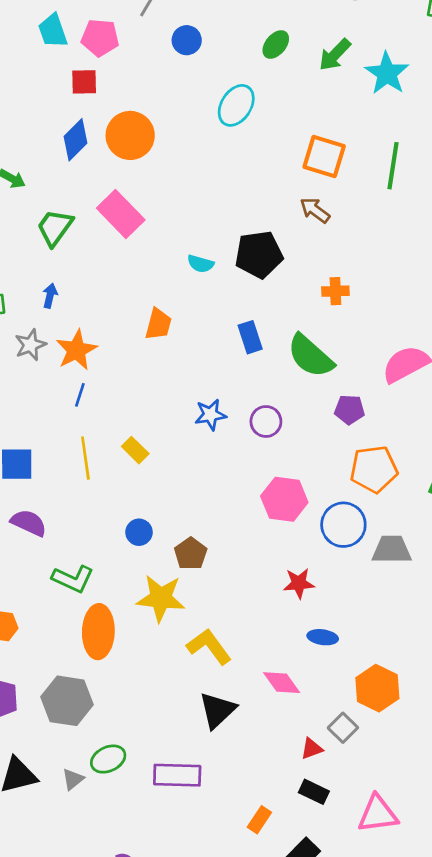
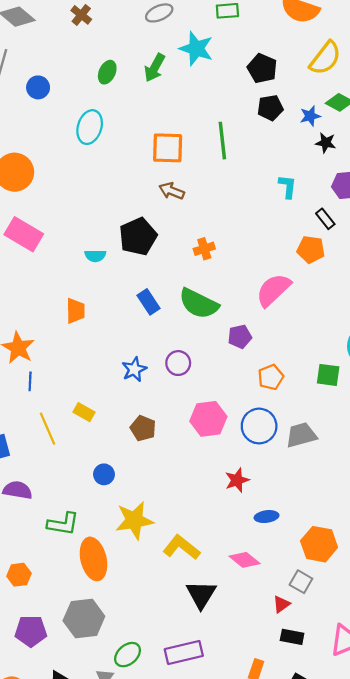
cyan star: (387, 73) -> (196, 49), moved
orange pentagon: (374, 469) -> (271, 377), size x0.7
brown pentagon: (191, 554) -> (143, 428), moved

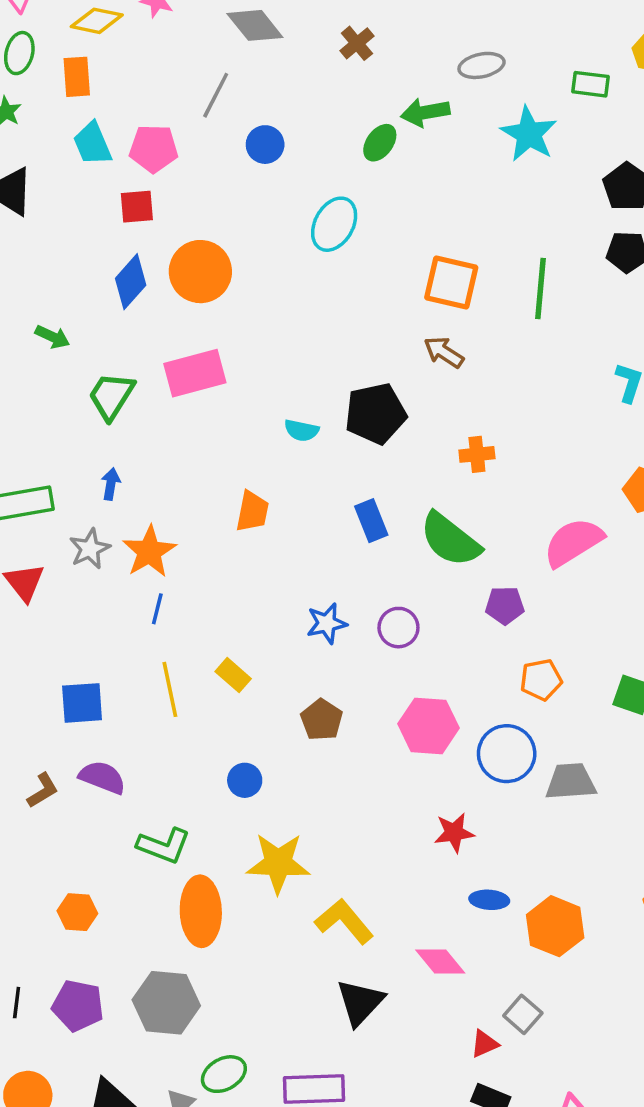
green arrow: (155, 68) -> (425, 112), moved, turned 40
pink rectangle: (24, 234) -> (195, 373), turned -57
orange hexagon: (319, 544) -> (555, 926), moved

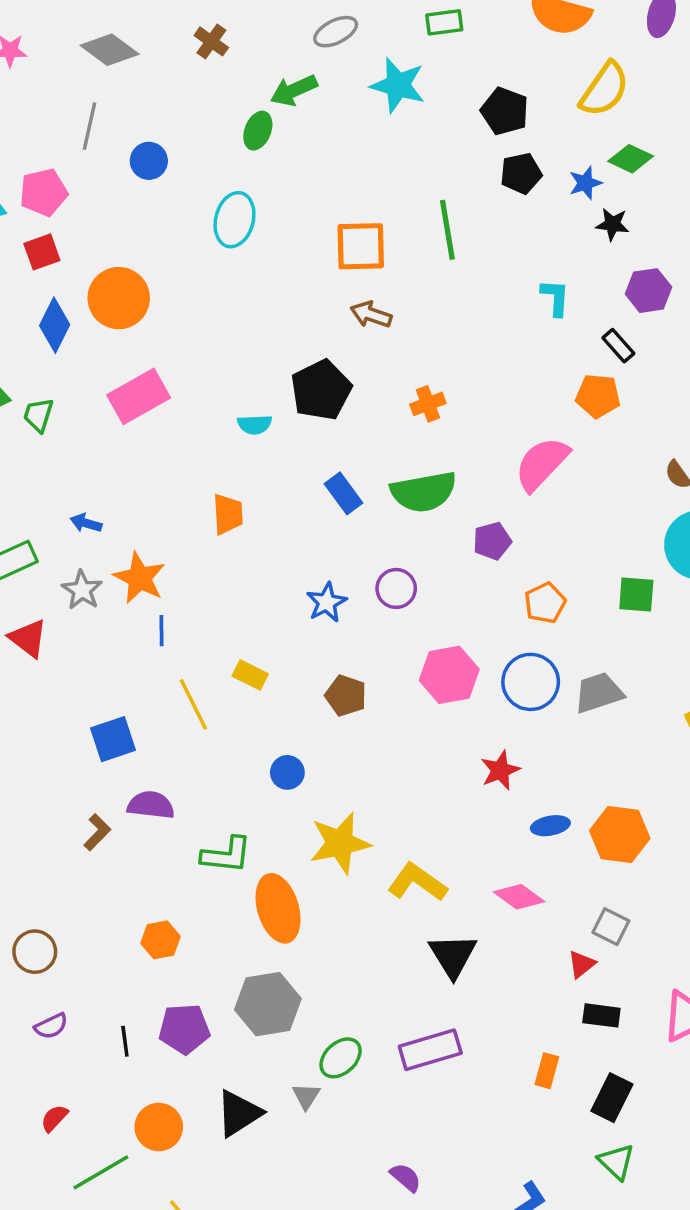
green trapezoid: (111, 396) -> (38, 415), moved, size x0.7
blue arrow: (111, 484) -> (86, 523), turned -68
green semicircle: (450, 540) -> (424, 492), turned -34

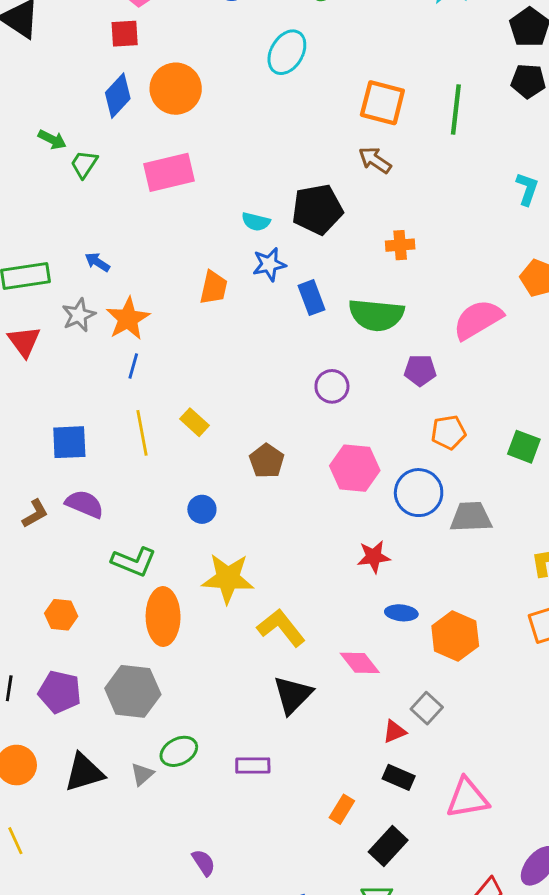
blue star: (327, 602) -> (269, 264), moved
purple rectangle: (430, 1050) -> (253, 765), size x0.7

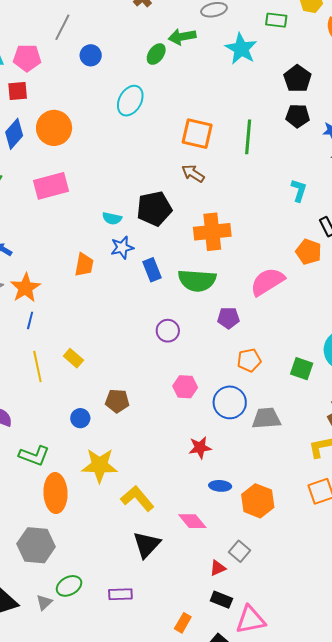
orange cross: (400, 245) -> (212, 232), size x1.8
brown pentagon: (267, 461) -> (117, 401), moved, turned -30
pink hexagon: (355, 468) -> (185, 387), size x0.7
pink triangle: (467, 798) -> (251, 620), moved

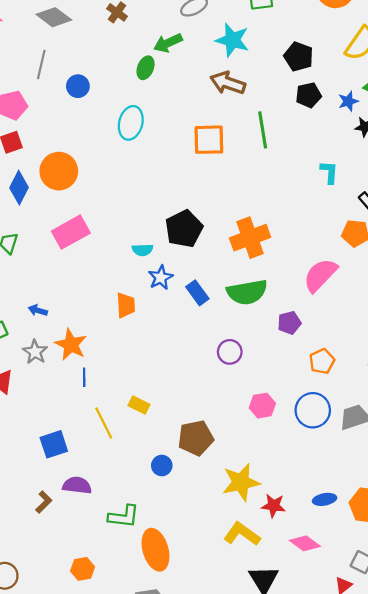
brown arrow: (193, 173) -> (228, 83), moved, size x1.4
brown pentagon: (117, 401) -> (196, 438), size x1.4
red star: (200, 448) -> (274, 506), moved, turned 30
yellow star: (100, 465) -> (241, 482), moved

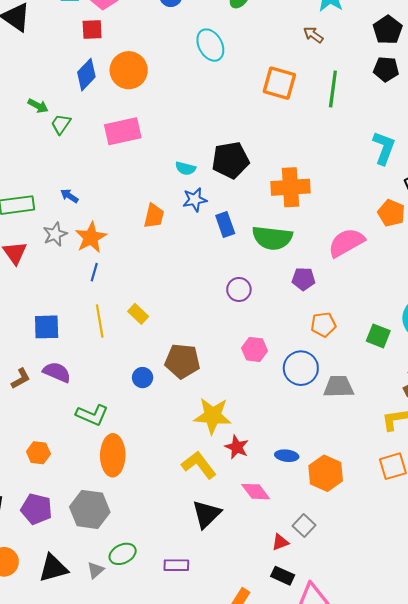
brown arrow: (228, 83) -> (313, 35), size x0.6
cyan ellipse: (131, 123) -> (210, 45), turned -60
cyan L-shape: (329, 172) -> (384, 148), size x1.4

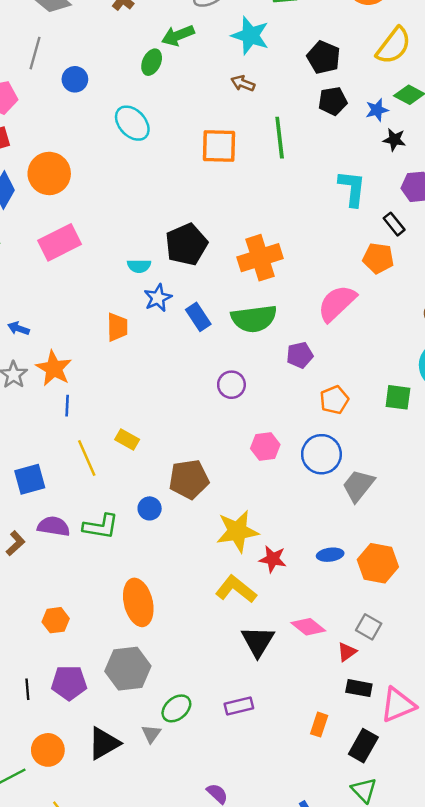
gray trapezoid: (339, 387) -> (358, 486), moved, turned -36
green L-shape: (92, 415) -> (101, 527), moved
pink diamond: (256, 492) -> (308, 627), moved

